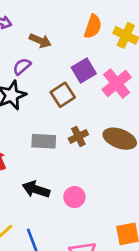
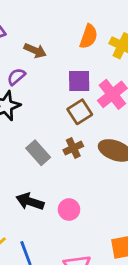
purple square: (84, 70) -> (79, 81), turned 30
brown square: (63, 95) -> (80, 112), moved
gray rectangle: (44, 141) -> (38, 153), turned 45

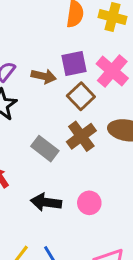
brown arrow: (35, 51) -> (44, 76), moved
brown cross: (73, 148) -> (81, 136), size x1.4

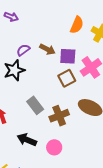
brown arrow: (44, 76) -> (47, 49), moved
brown cross: (81, 136) -> (59, 116), moved

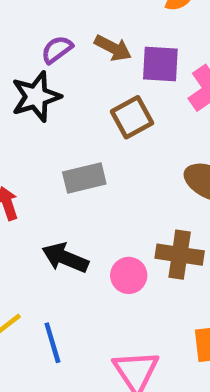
brown square: (67, 78) -> (132, 117), moved
gray rectangle: (35, 105) -> (84, 178), turned -66
brown cross: (59, 116) -> (180, 255), moved, turned 30

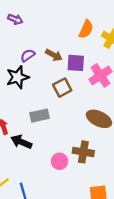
black arrow: (65, 258) -> (21, 142), moved

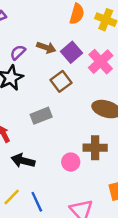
purple square: (76, 63) -> (72, 52), turned -36
black arrow: (21, 142) -> (23, 161), moved

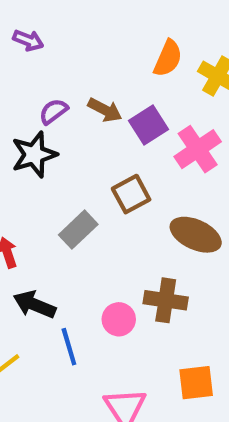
brown square: (61, 81) -> (131, 194), moved
gray rectangle: (41, 116) -> (78, 230), turned -30
blue line: (37, 202) -> (69, 347), moved

